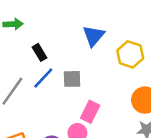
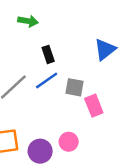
pink rectangle: (90, 112) -> (94, 106), moved, turned -60

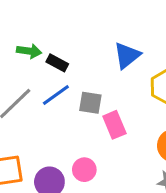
green arrow: (28, 21) -> (29, 51), moved
black rectangle: (48, 54) -> (57, 63), turned -42

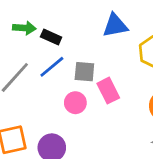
blue triangle: (127, 55) -> (115, 25), turned 32
pink circle: (84, 170) -> (75, 103), moved

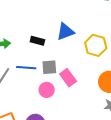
black rectangle: (51, 37) -> (37, 41), moved
blue line: (52, 67) -> (26, 68), turned 54

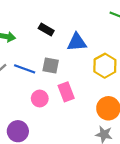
black rectangle: (37, 41) -> (46, 29), moved
gray square: (49, 67) -> (51, 66), moved

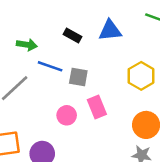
blue triangle: (77, 42) -> (110, 30), moved
blue line: (25, 69) -> (50, 66), moved

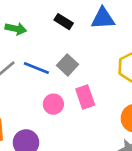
blue line: (50, 66) -> (36, 68), moved
gray square: (78, 77) -> (68, 65), turned 30

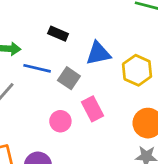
blue triangle: (103, 18) -> (98, 53), moved
blue line: (36, 68) -> (37, 68), moved

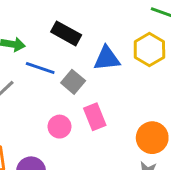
black rectangle: (58, 34) -> (66, 33), size x1.4
yellow hexagon: (137, 70) -> (149, 49), moved

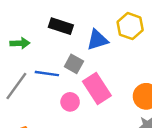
blue line: (40, 68) -> (47, 74), moved
pink rectangle: (95, 117) -> (97, 89), size x1.4

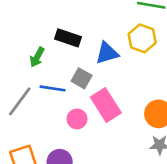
green arrow: (20, 43) -> (37, 57), moved, turned 120

